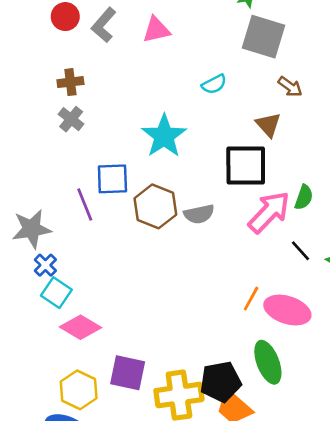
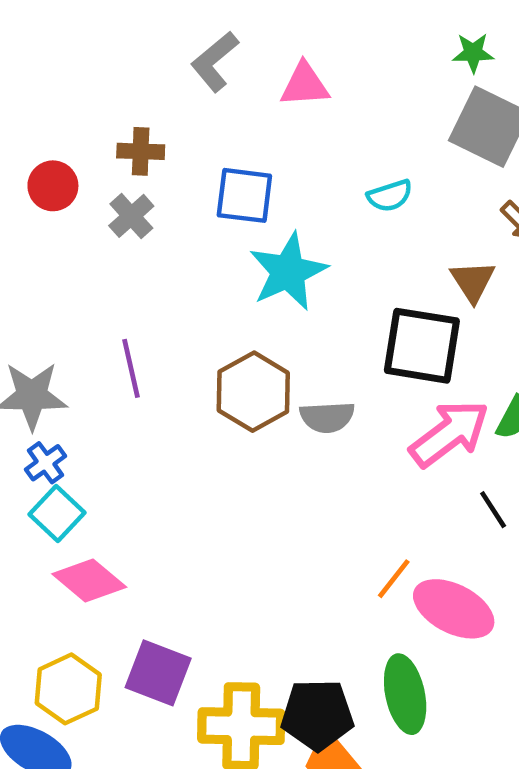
red circle: (65, 17) -> (53, 186), moved
blue square: (112, 179) -> (244, 195), moved

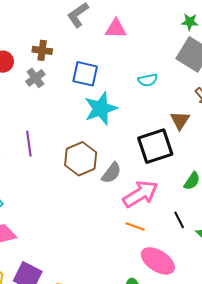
black square: (422, 346) -> (155, 146), turned -33
gray semicircle: (327, 417) -> (111, 173), turned -55
pink arrow: (449, 433) -> (140, 194), moved
orange line: (394, 579) -> (135, 227), moved, turned 66

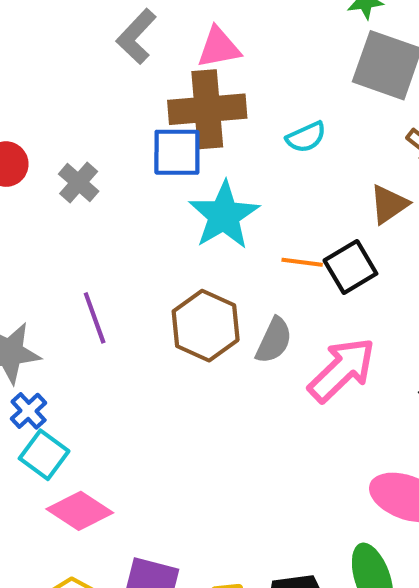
brown cross: (42, 50) -> (207, 109), moved, size x1.8
brown triangle: (180, 120) -> (389, 204), turned 35
black square: (155, 146) -> (350, 267), size x0.7
orange line: (135, 227) -> (302, 262), moved

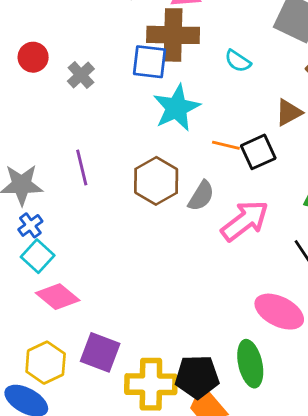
cyan semicircle: (306, 137) -> (238, 61), turned 52

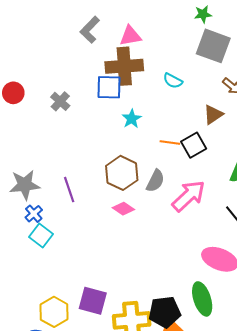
red circle: (33, 57) -> (13, 93), moved
cyan star: (177, 108) -> (132, 119), size x0.6
purple line: (82, 167) -> (69, 190), moved
pink diamond: (58, 297) -> (123, 209), moved, size x0.7

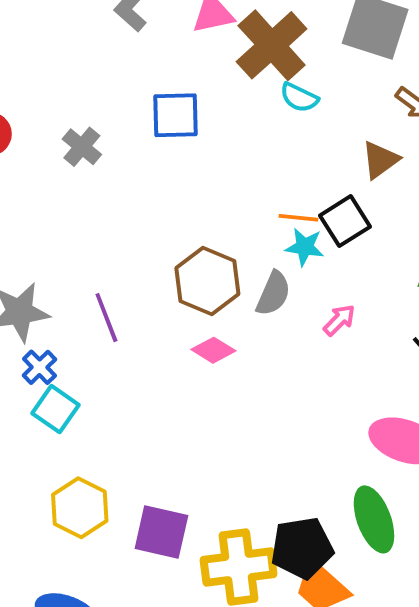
brown cross: (124, 66) -> (272, 45), moved, turned -36
cyan star: (132, 119) -> (305, 247), moved, turned -30
pink arrow: (189, 196) -> (339, 320), size x0.5
yellow hexagon: (54, 312) -> (80, 508), moved

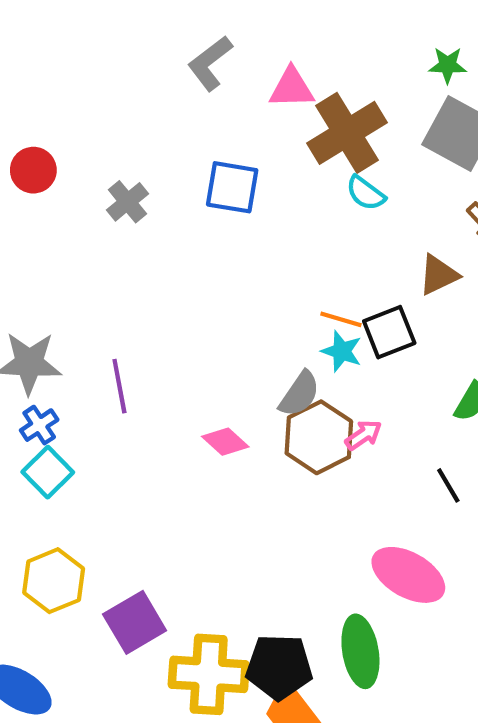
brown hexagon: (207, 281) -> (319, 437), moved
purple square: (161, 532) -> (135, 622), turned 36

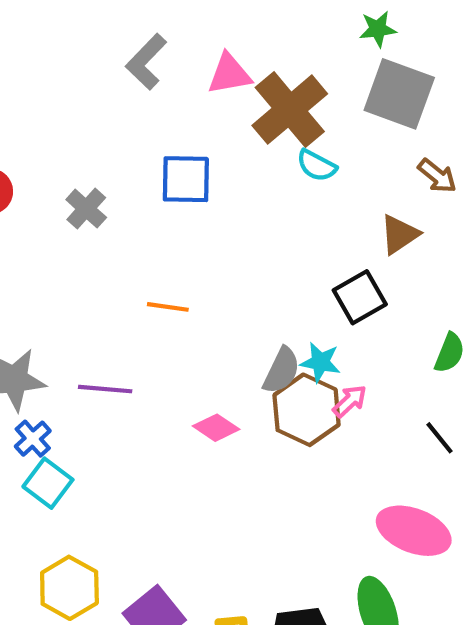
orange line: (341, 319) -> (168, 307), moved
cyan star: (342, 351) -> (320, 362), moved
purple line: (119, 386) -> (105, 389), turned -66

